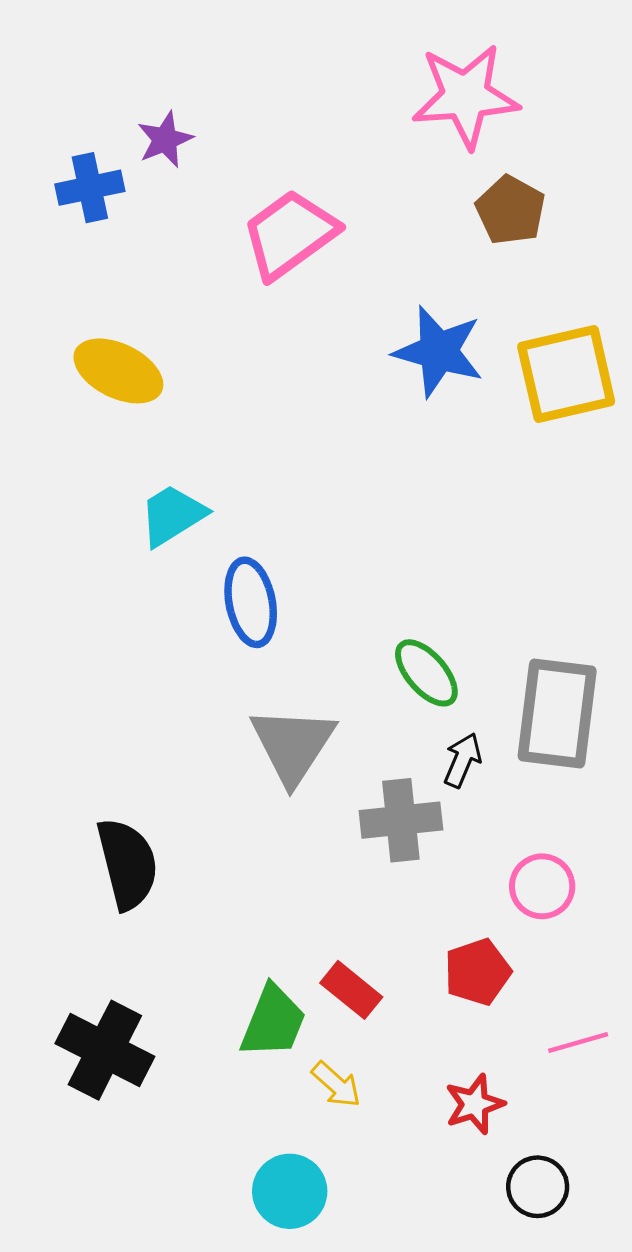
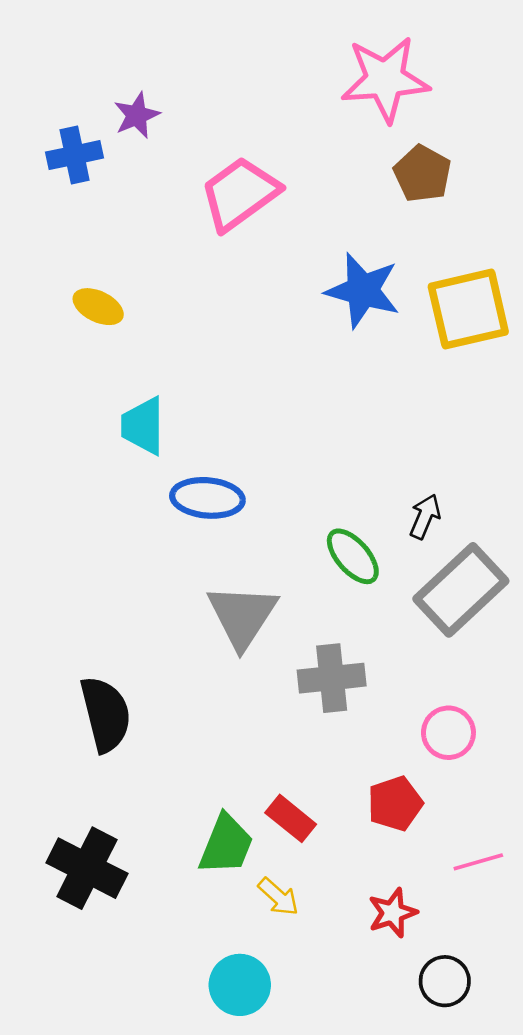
yellow ellipse: (118, 371) -> (98, 307), size x0.7
cyan trapezoid: (173, 515) -> (143, 426), turned -58
blue ellipse: (251, 602) -> (207, 498), turned -74
gray rectangle: (557, 714) -> (461, 590), turned 40
black arrow: (462, 760) -> (425, 517), moved

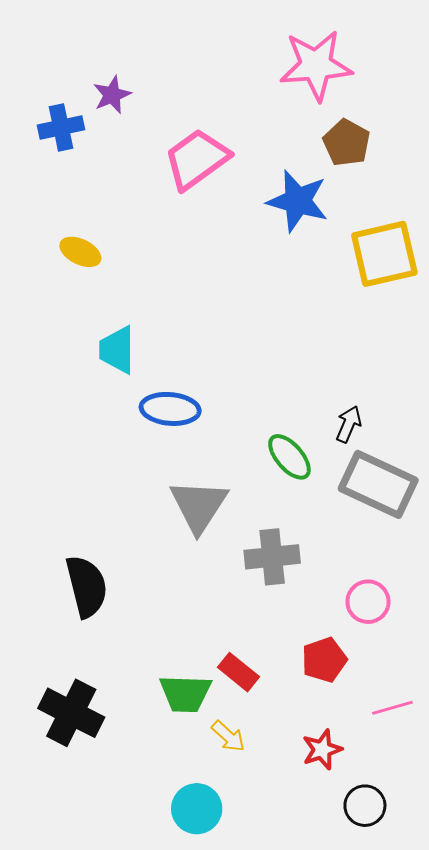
blue star: (363, 290) -> (298, 201), moved
gray rectangle: (461, 590) -> (378, 484), turned 68
green trapezoid: (226, 845) -> (185, 693), turned 70

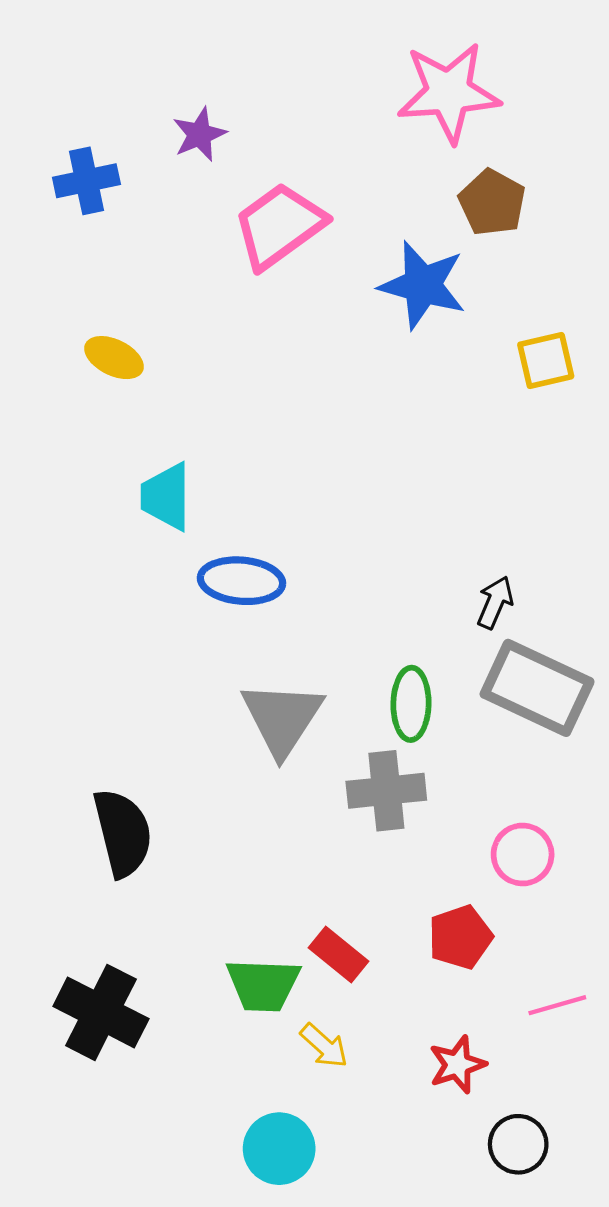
purple star: (112, 95) -> (199, 134), moved
yellow square: (384, 254) -> (546, 360), size x0.6
green ellipse: (289, 457) -> (411, 704), moved, turned 42

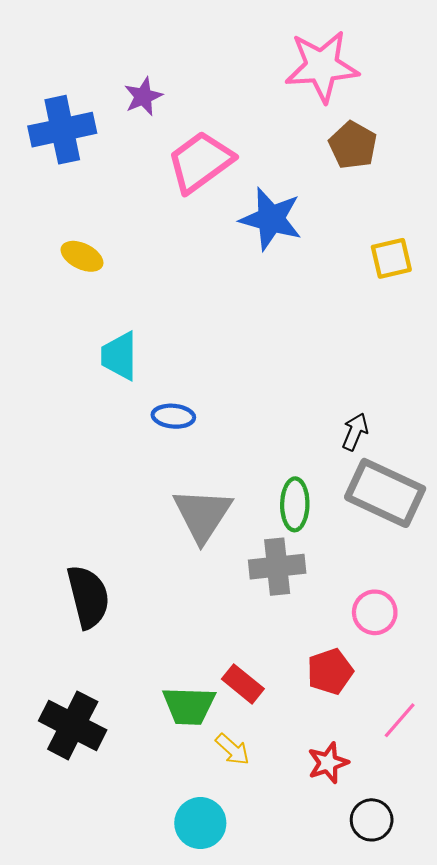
blue cross: (86, 181) -> (62, 130), size x1.4
blue star: (423, 285) -> (271, 219), moved
blue ellipse: (241, 581) -> (173, 416), size x0.7
pink line: (557, 1005) -> (400, 720), turned -33

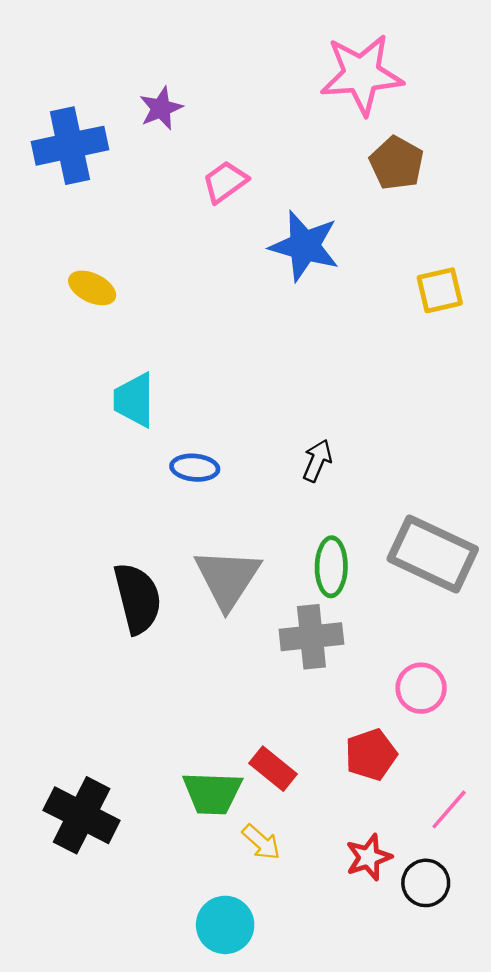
pink trapezoid: (200, 162) -> (225, 182), size x0.6
black arrow: (355, 432) -> (317, 461), moved
black semicircle: (88, 597) -> (138, 598), moved
black circle: (372, 820) -> (426, 883), moved

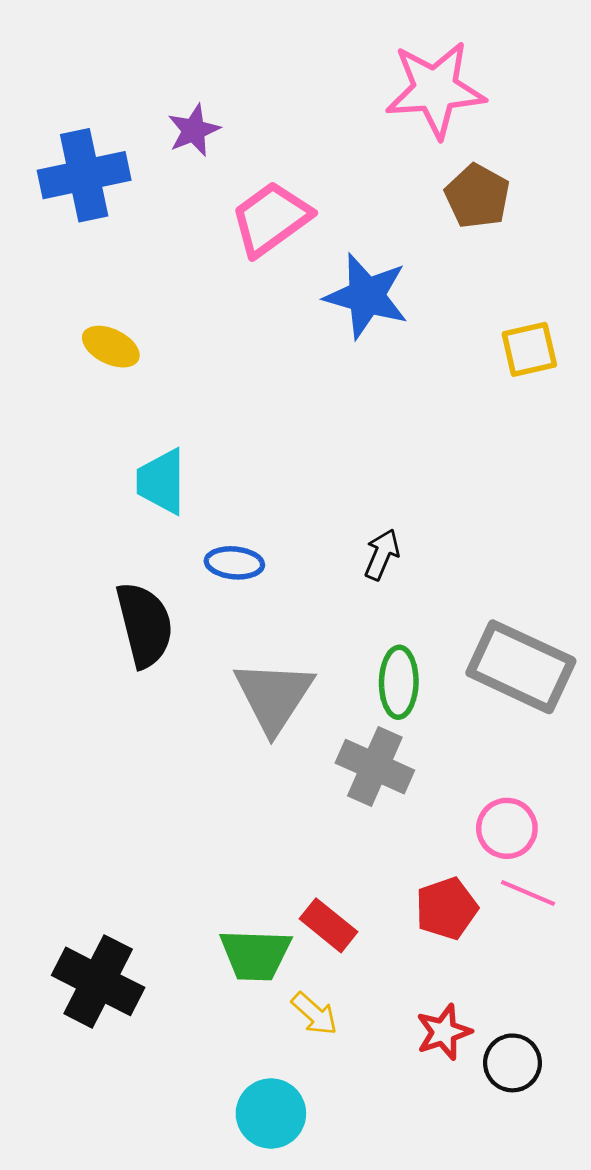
pink trapezoid: (225, 182) -> (271, 219), size x1.5
black semicircle: (138, 598) -> (145, 625), moved
gray cross: (311, 637) -> (375, 767), turned 30
pink line: (449, 809) -> (528, 893), moved, turned 72

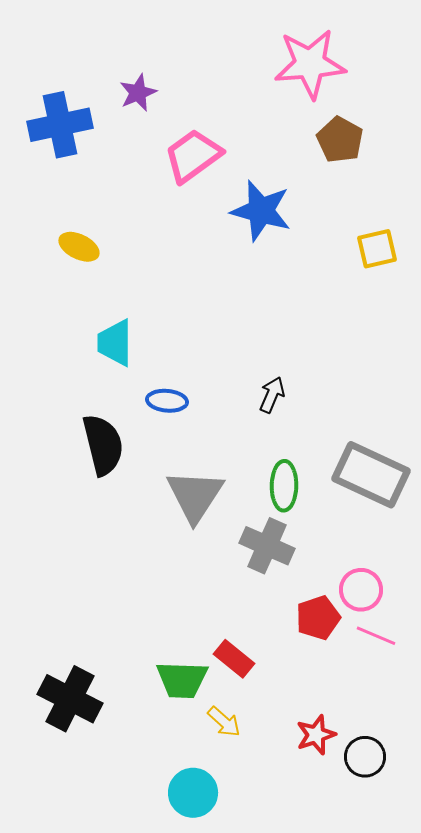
red pentagon: (446, 908) -> (318, 618), moved

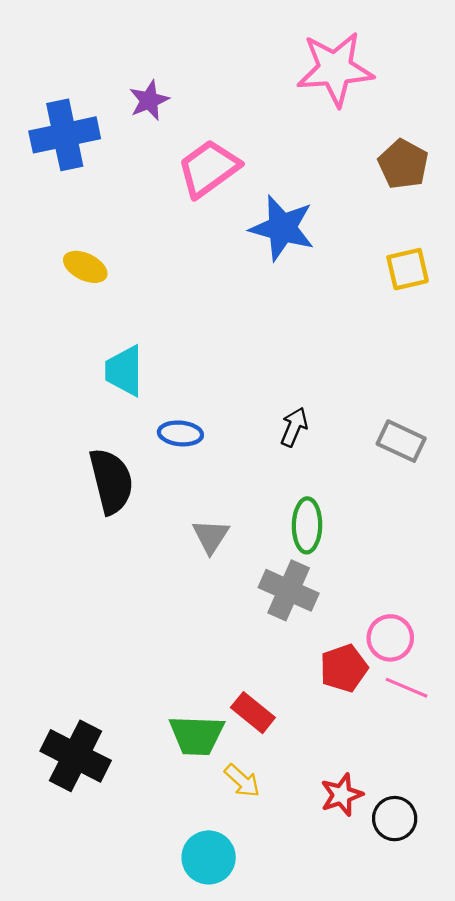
brown pentagon: (340, 140) -> (403, 164), moved
gray rectangle: (371, 475) -> (401, 441), moved, size x0.6
gray triangle: (195, 496) -> (211, 536), size x0.6

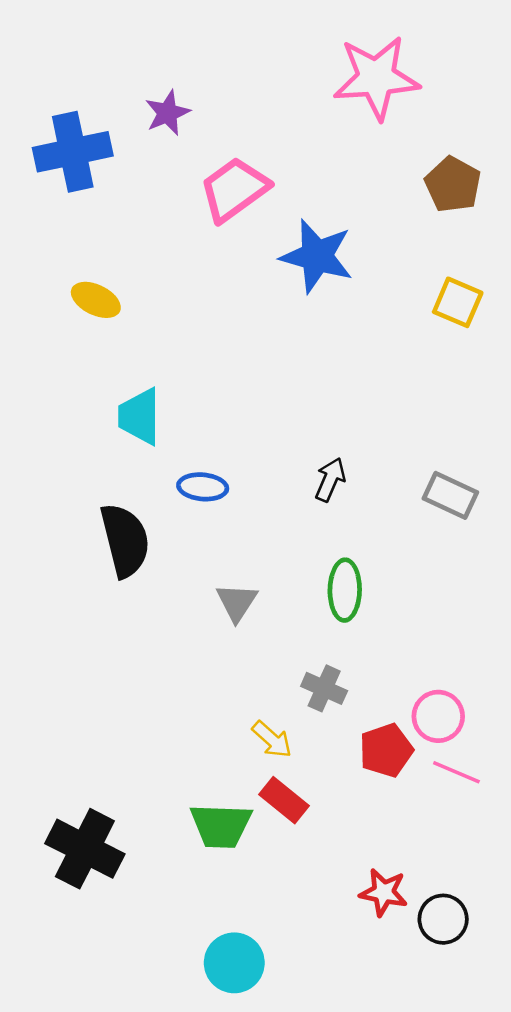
yellow square: (408, 269) -> (458, 302), turned 36
gray cross: (289, 590) -> (324, 688), moved, size x0.7
yellow arrow: (242, 781) -> (272, 739), moved
red star: (342, 795) -> (384, 892), turned 30

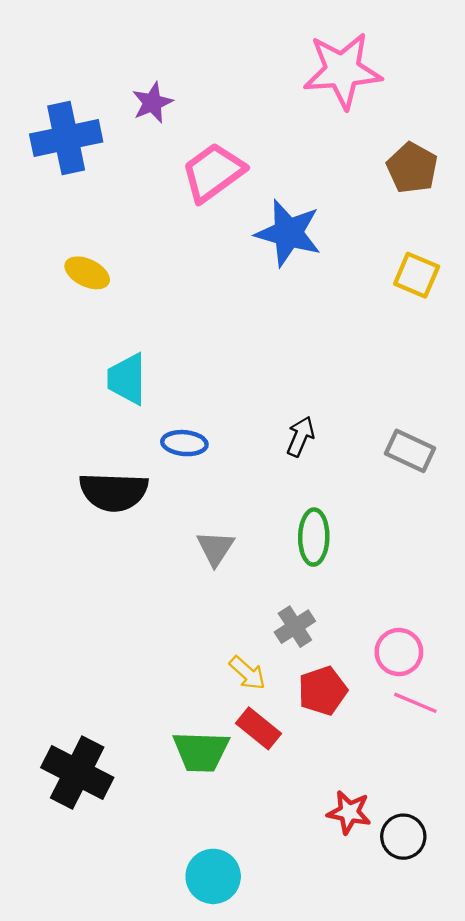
black semicircle: (125, 540) -> (114, 492), turned 106
gray cross: (324, 688) -> (295, 627), turned 33
red pentagon: (386, 750) -> (323, 691), moved

